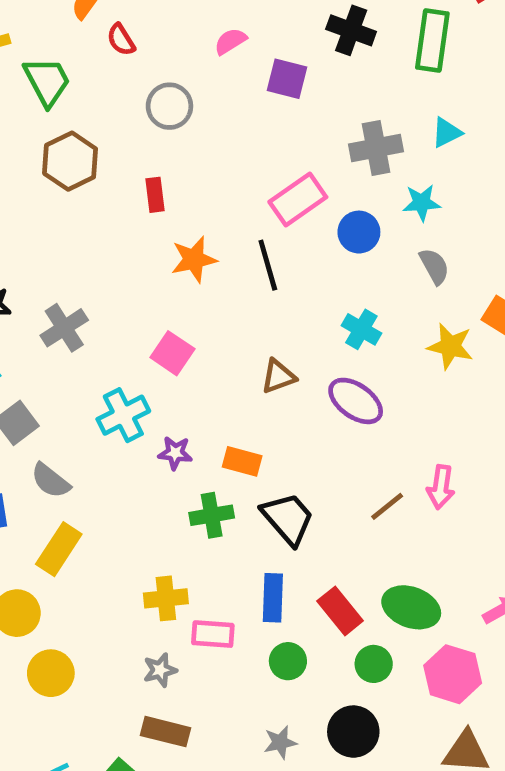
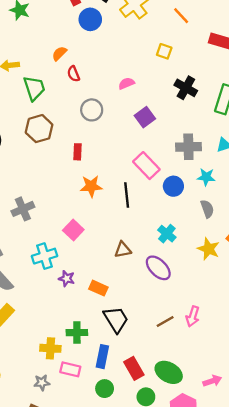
purple square: (287, 79) -> (145, 117), moved, turned 30
pink rectangle: (298, 199) -> (146, 166), turned 72
green cross: (212, 515) -> (77, 333), moved

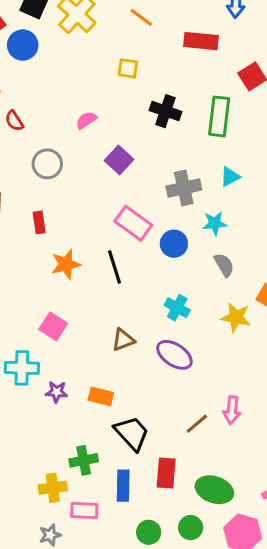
cyan cross: (45, 256) -> (22, 368), turned 30
red rectangle: (134, 368) -> (166, 473), moved, turned 45
green circle: (105, 389) -> (149, 532), moved

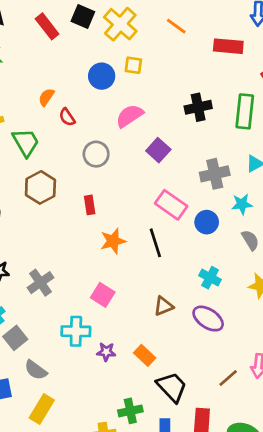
blue circle: (23, 45) -> (102, 76), moved
yellow square: (128, 68) -> (133, 65), moved
black cross: (166, 111) -> (198, 107), turned -30
pink semicircle: (86, 120) -> (130, 116), size x1.5
orange rectangle: (101, 396) -> (145, 355), turned 30

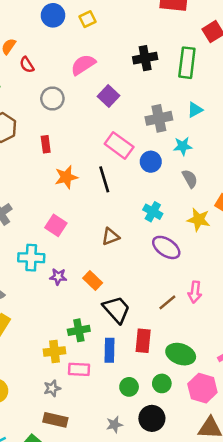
yellow square: (133, 65) -> (87, 19), turned -35
blue circle: (102, 76) -> (53, 15), moved
purple ellipse: (208, 319) -> (166, 247), moved

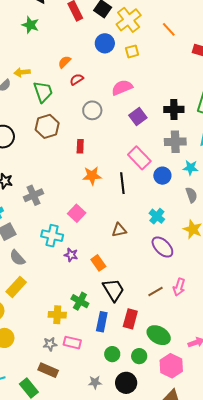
black cross: (145, 58) -> (174, 109), moved
red semicircle: (27, 65) -> (77, 79), turned 80
green cross: (79, 330) -> (80, 301), turned 30
pink rectangle: (79, 369) -> (72, 343), moved

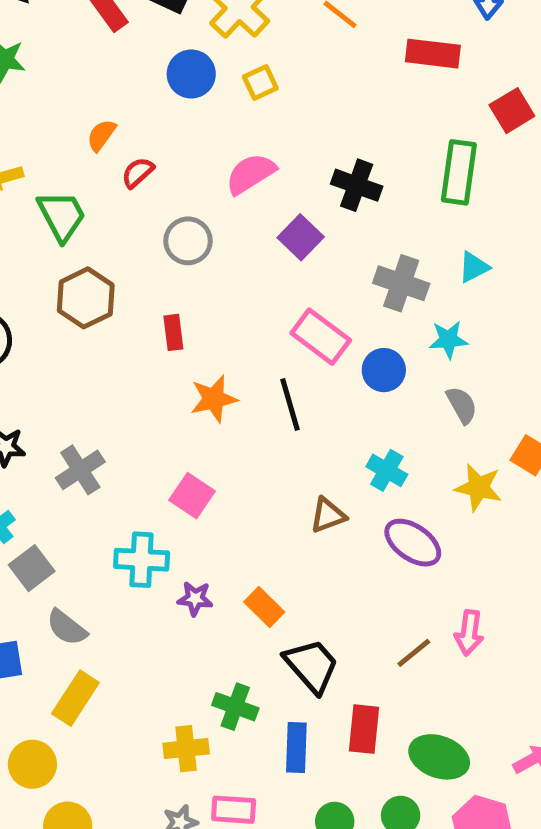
black cross: (174, 109) -> (357, 185), moved, turned 30
gray cross: (175, 142) -> (401, 283), turned 30
brown triangle: (119, 230) -> (328, 515), moved

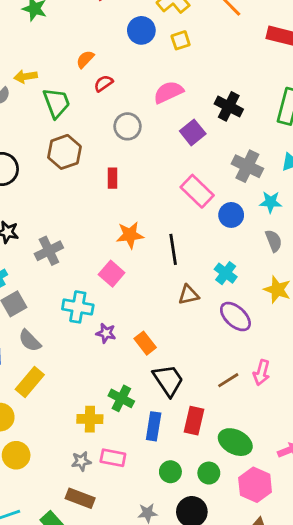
orange star: (214, 399) -> (130, 235), moved
black line: (290, 405) -> (173, 249), moved

